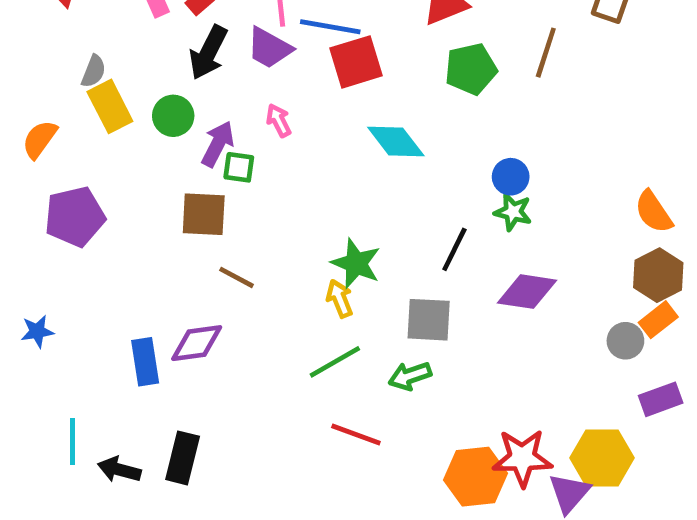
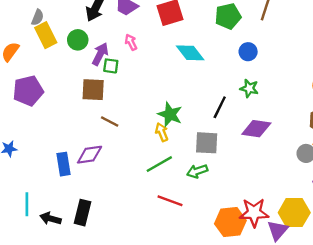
blue circle: (511, 177) -> (248, 52), moved

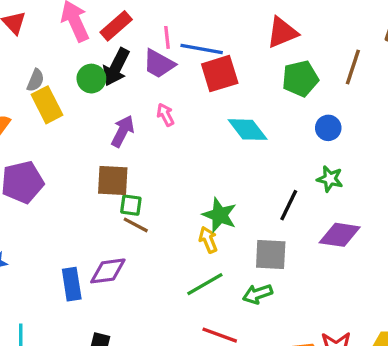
green circle: (78, 40) -> (91, 79), moved
green square: (111, 66) -> (131, 205), moved

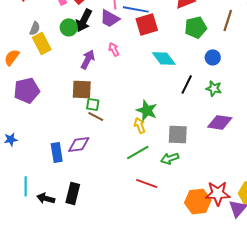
black line: (289, 205) -> (187, 84), moved

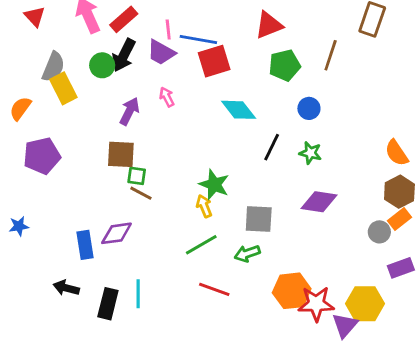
gray semicircle: (35, 28) -> (53, 67), size x1.5
cyan line: (26, 186) -> (138, 294), moved
black arrow: (46, 198) -> (66, 288), moved
orange hexagon: (198, 201) -> (292, 291), moved

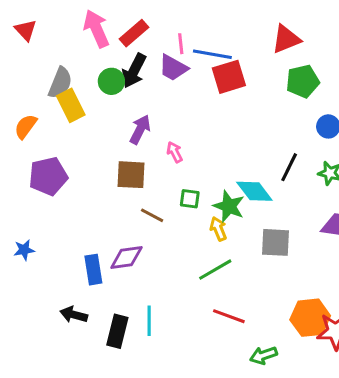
red triangle: (35, 16) -> (26, 30), moved
pink arrow: (167, 97) -> (175, 152), moved
cyan diamond: (239, 110) -> (254, 191), moved
green square: (137, 176) -> (190, 199), moved
green arrow: (247, 253) -> (264, 355), moved

